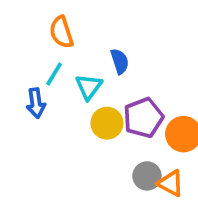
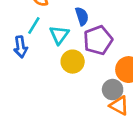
purple pentagon: (143, 118) -> (98, 40), moved
gray circle: (147, 176) -> (113, 90), moved

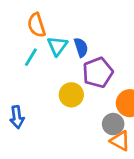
cyan triangle: (59, 35) -> (57, 46), moved
blue arrow: (21, 47) -> (17, 117), moved

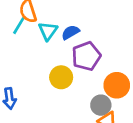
blue semicircle: (81, 47) -> (70, 32), turned -102
cyan line: (31, 57) -> (19, 26), moved

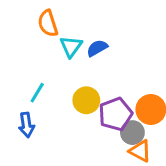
cyan line: (19, 26) -> (37, 93), moved
purple pentagon: (86, 56) -> (116, 114), moved

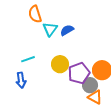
cyan line: (37, 93) -> (28, 59), turned 40

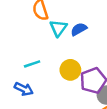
blue arrow: (21, 80) -> (24, 89), turned -56

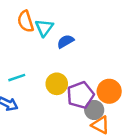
cyan triangle: (58, 28) -> (44, 28), moved

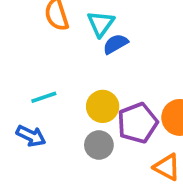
cyan triangle: (44, 28) -> (101, 24), moved
gray circle: (94, 110) -> (99, 145), moved

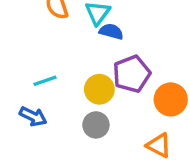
blue semicircle: (115, 44) -> (111, 31), turned 45
purple pentagon: (137, 123) -> (132, 74), moved

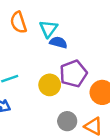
gray circle: (96, 125) -> (67, 121), moved

